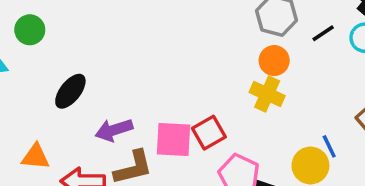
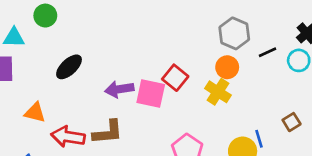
purple arrow: (114, 130) -> (119, 89), moved
red square: (209, 133) -> (175, 78), moved, turned -30
pink square: (173, 140) -> (151, 94), moved

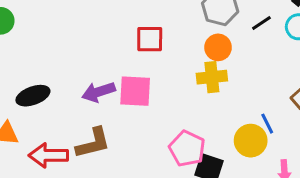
black ellipse: (69, 67) -> (33, 96), moved, turned 32
red square: (175, 78) -> (150, 39), moved, turned -30
yellow cross: (218, 92) -> (212, 77), turned -30

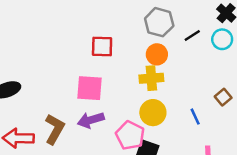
purple arrow: (98, 92) -> (91, 120), moved
yellow circle: (251, 141) -> (153, 113), moved
brown L-shape: (93, 143) -> (55, 129), turned -48

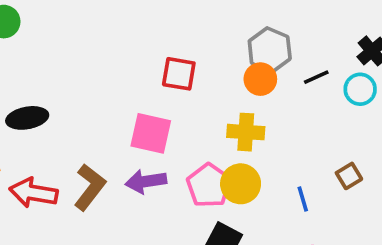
orange circle: (157, 54) -> (260, 79), moved
pink pentagon: (130, 135) -> (209, 185), moved

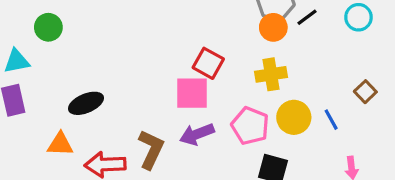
red square: (179, 74) -> (208, 63), moved, turned 32
black line: (316, 77) -> (307, 17), moved
yellow circle: (241, 184) -> (294, 117), moved

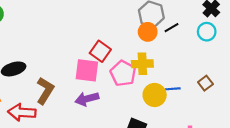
blue line: (331, 120) -> (173, 89), moved, turned -72
pink pentagon: (250, 126) -> (123, 73), moved
brown L-shape: (151, 149) -> (45, 91), moved

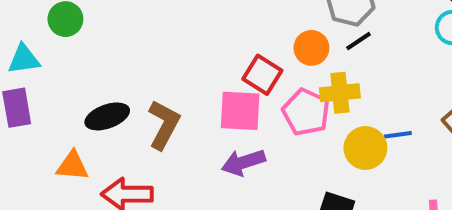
black line: (172, 28) -> (359, 41), moved
orange circle: (148, 32) -> (311, 48), moved
brown L-shape: (45, 91) -> (164, 125), moved

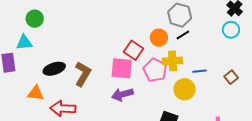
cyan triangle: (24, 59) -> (24, 42), moved
blue line: (398, 135) -> (199, 71), moved

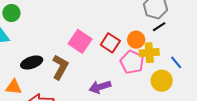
orange circle: (159, 38) -> (136, 40), moved
pink square: (122, 68) -> (80, 41), moved, turned 30
blue line: (199, 71) -> (176, 62), turned 56

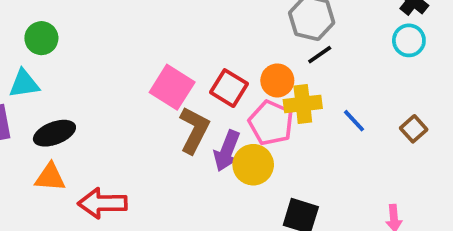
black ellipse: (32, 62) -> (54, 133), moved
brown L-shape: (60, 67) -> (194, 130), moved
yellow circle: (162, 81) -> (253, 165), moved
purple arrow: (100, 87) -> (227, 151), moved, turned -50

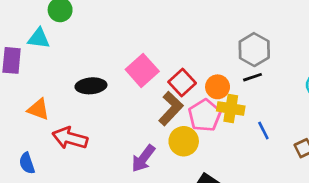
brown L-shape: (194, 130) -> (171, 109), moved
black ellipse: (54, 133) -> (91, 86), moved
purple arrow: (227, 151) -> (143, 158), moved

